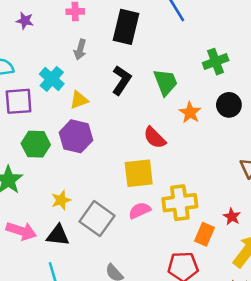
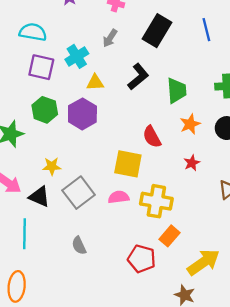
red star: (232, 217) -> (192, 163), moved

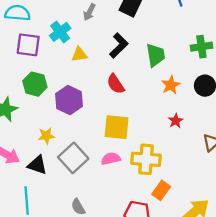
purple hexagon: (82, 114) -> (69, 100), moved
red semicircle: (152, 137) -> (116, 84), moved

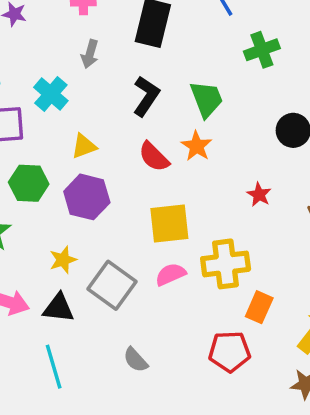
green cross: (201, 47) -> (262, 50), moved
yellow triangle: (79, 54) -> (84, 146), moved
orange star: (171, 85) -> (197, 146), moved

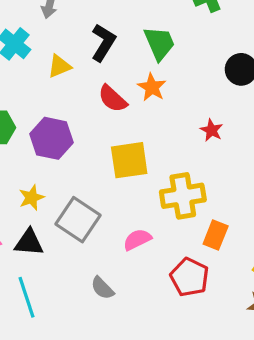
yellow triangle: (84, 146) -> (59, 66), moved
pink semicircle: (171, 274) -> (137, 240), moved
red pentagon: (230, 351) -> (190, 277), turned 30

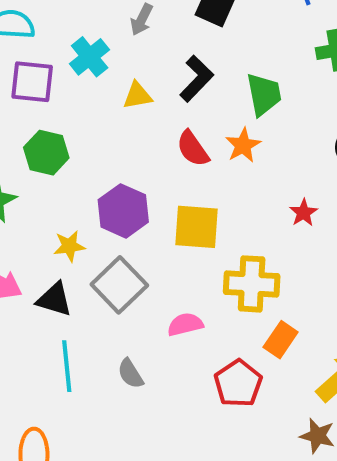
purple hexagon: (51, 138) -> (123, 211), moved
cyan line: (26, 297) -> (67, 366), moved

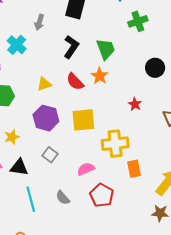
yellow triangle: (138, 95) -> (44, 84), moved
yellow star: (69, 246) -> (12, 137), moved
gray square: (119, 285) -> (50, 155), size x0.6
orange rectangle: (281, 340) -> (134, 169), turned -36
red pentagon: (238, 383) -> (102, 195), moved

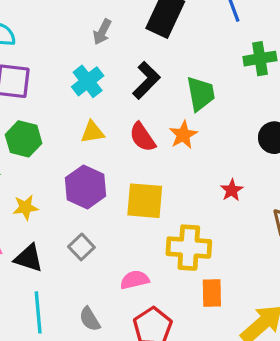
cyan cross: (17, 45) -> (88, 81), moved

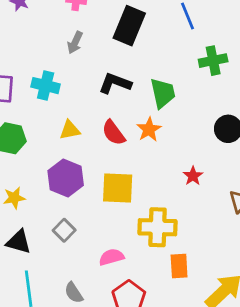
black L-shape: (146, 80) -> (115, 83), turned -112
cyan cross: (88, 81) -> (46, 86), moved, turned -36

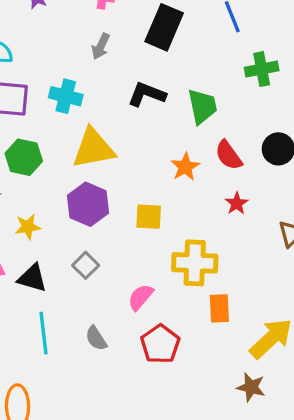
orange star: (149, 129) -> (185, 167), moved
yellow triangle: (70, 130) -> (93, 148), size x1.8
red semicircle: (114, 133) -> (229, 155), moved
yellow square: (118, 188) -> (149, 217), size x0.7
pink semicircle: (111, 257) -> (141, 297), turned -35

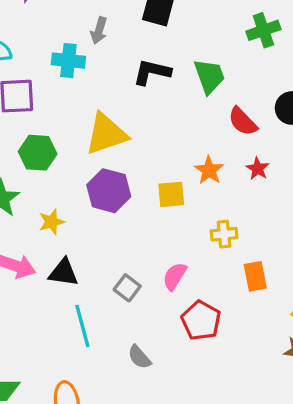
cyan cross: (66, 96) -> (68, 61), moved
orange star: (185, 167) -> (209, 170), moved
yellow cross: (195, 263) -> (224, 234), size x0.6
gray square: (86, 265) -> (127, 288), moved
gray semicircle: (96, 338) -> (139, 357), moved

